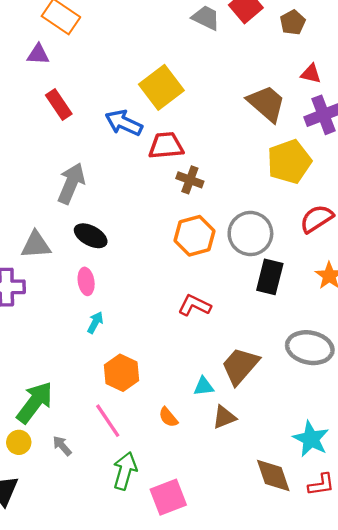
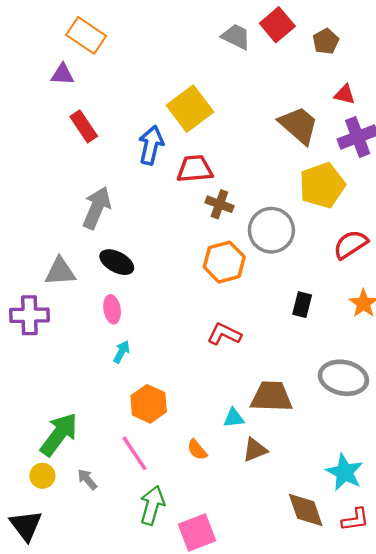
blue arrow: (124, 123) -> (151, 145), turned 78
gray circle: (250, 233) -> (271, 230), moved
black rectangle: (270, 277) -> (302, 305), size x0.7
brown trapezoid: (240, 366) -> (271, 397), turned 51

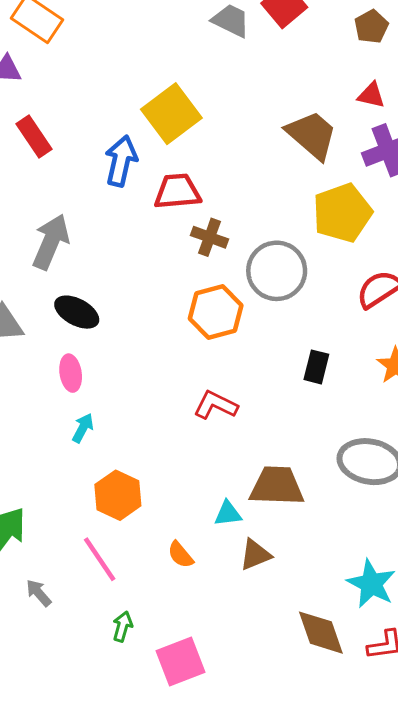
brown pentagon: (326, 41) -> (371, 27), moved
green arrow: (152, 505) -> (123, 626), size x0.6

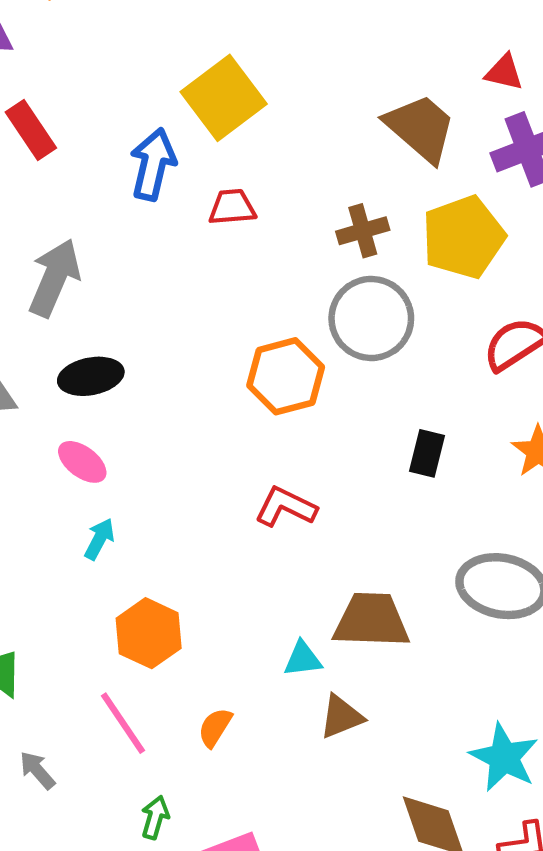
red trapezoid: (177, 191) -> (232, 207), size x0.7
brown cross: (210, 237) -> (363, 231), moved, turned -36
black ellipse: (77, 312) -> (91, 376), turned -39
pink ellipse: (71, 373) -> (82, 462), turned -44
orange semicircle: (181, 555) -> (215, 727), moved, turned 72

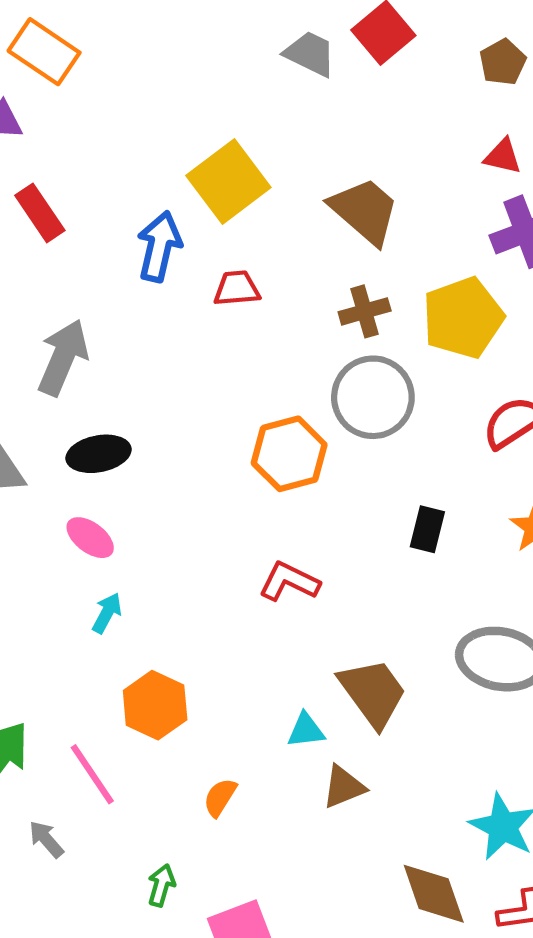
brown trapezoid: (421, 128) -> (365, 211), moved
brown trapezoid: (371, 620) -> (373, 693), turned 52
pink line: (123, 723) -> (92, 774), moved

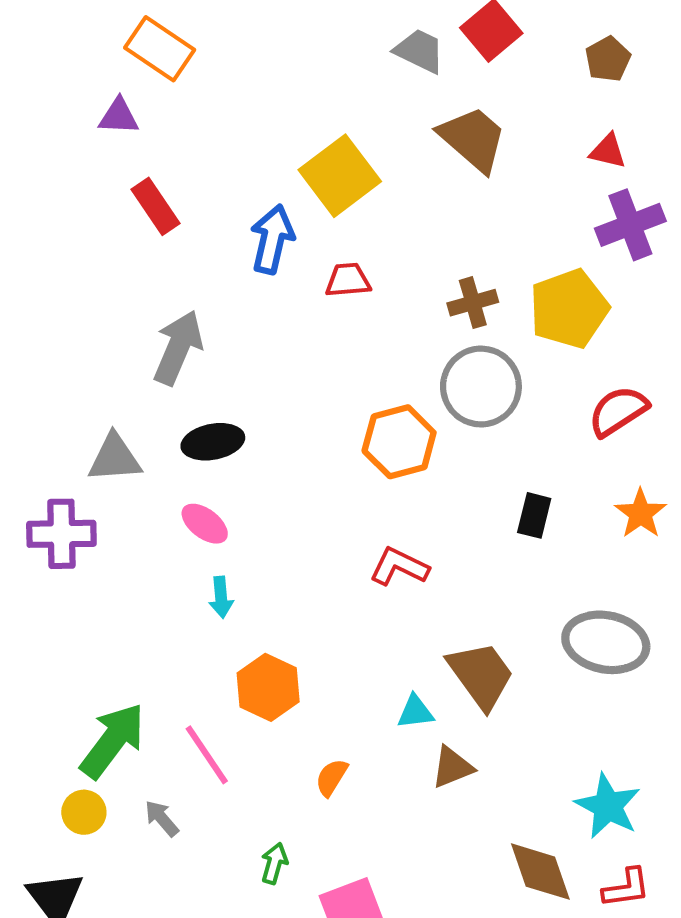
brown trapezoid: (365, 211) -> (473, 139), moved
cyan arrow: (107, 613) -> (221, 597), turned 147

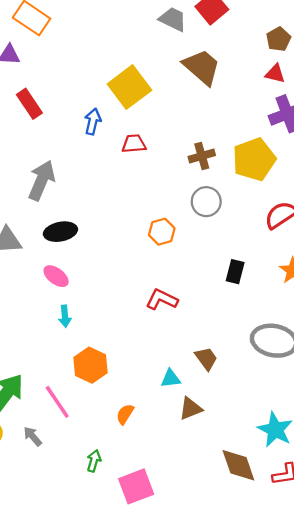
brown pentagon: (608, 59) -> (279, 39), moved
blue arrow: (272, 239) -> (93, 122), size x0.7
gray circle: (481, 387) -> (206, 202), size x0.7
orange hexagon: (399, 442) -> (162, 232), size x0.7
brown trapezoid: (481, 675) -> (206, 358), size x0.6

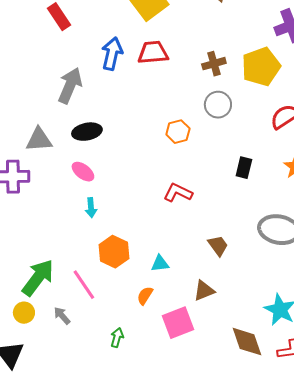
blue arrow: (93, 122) -> (112, 54), moved, size x1.4
red trapezoid: (134, 144) -> (153, 53), size x1.4
cyan triangle: (171, 378) -> (160, 264), moved
pink square: (136, 486) -> (178, 323), moved

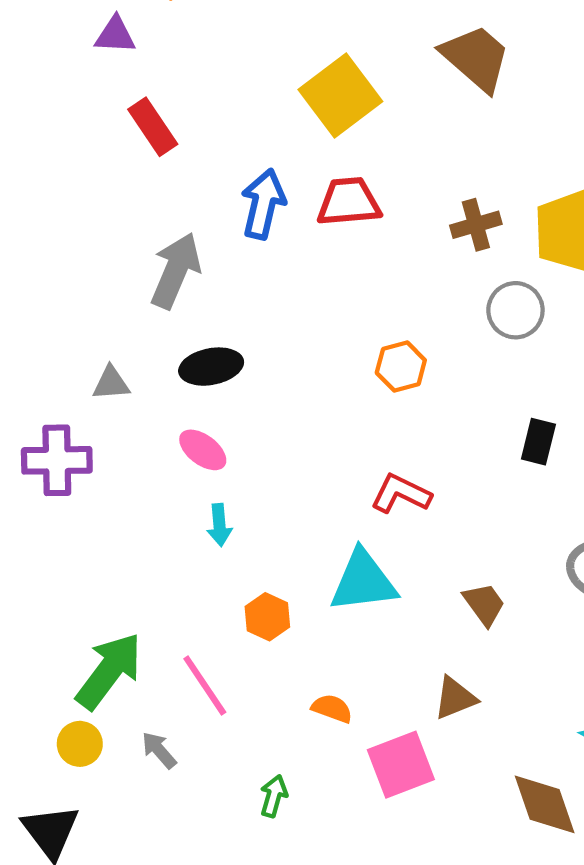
gray circle: (218, 105) -> (515, 310), moved
gray triangle: (39, 140) -> (111, 383), size x0.7
orange hexagon: (114, 252) -> (267, 617), size x0.7
cyan triangle: (160, 264) -> (363, 581), moved, size x1.8
orange semicircle: (145, 296) -> (332, 708), turned 78

